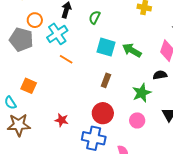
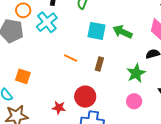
orange line: (66, 59) -> (71, 58), moved
red circle: (103, 113) -> (85, 97), moved

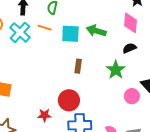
orange line: (71, 58) -> (45, 28), moved
pink circle: (134, 101) -> (132, 96), moved

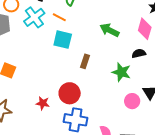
cyan square: (70, 34) -> (63, 40), moved
green star: (116, 70) -> (121, 72), turned -30

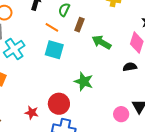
cyan cross: (34, 17) -> (14, 49), moved
brown rectangle: (85, 61) -> (79, 25), moved
green star: (121, 72) -> (84, 82), moved

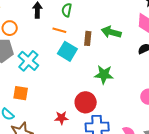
brown rectangle: (79, 25) -> (88, 38), moved
cyan square: (54, 50) -> (67, 51), turned 30

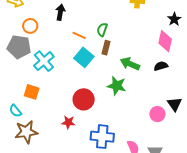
green semicircle: (67, 10) -> (102, 30), moved
green arrow: (111, 32) -> (130, 64), moved
red circle: (86, 102) -> (84, 99), moved

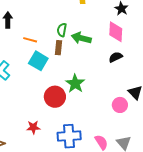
green semicircle: (102, 30) -> (62, 30), moved
green arrow: (130, 64) -> (81, 38), moved
green star: (117, 86) -> (75, 84), turned 30
red circle: (84, 99) -> (55, 97), moved

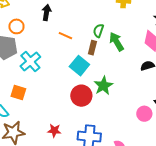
green arrow: (81, 38) -> (116, 42), turned 36
cyan square: (38, 61) -> (79, 66), moved
red star: (33, 127) -> (54, 131), moved

